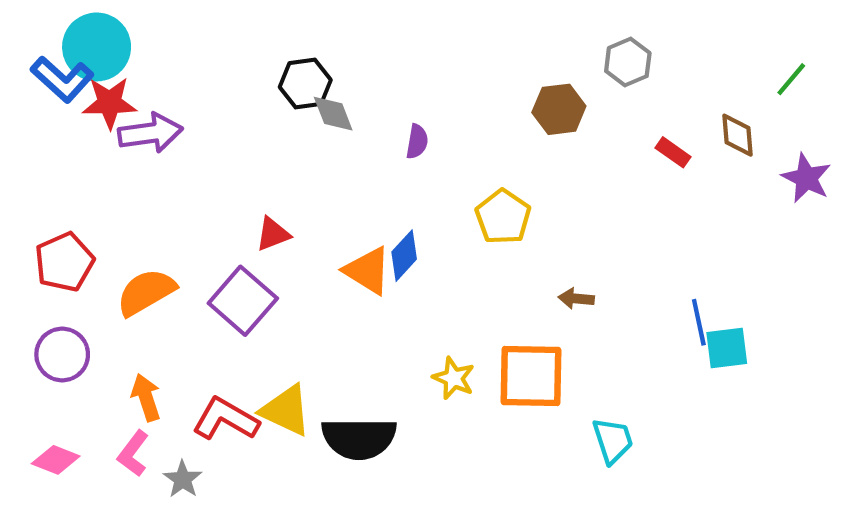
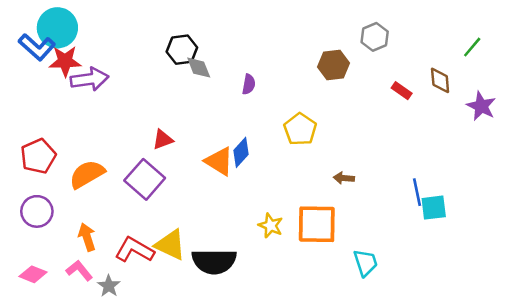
pink L-shape: (133, 453) -> (79, 270), turned 104

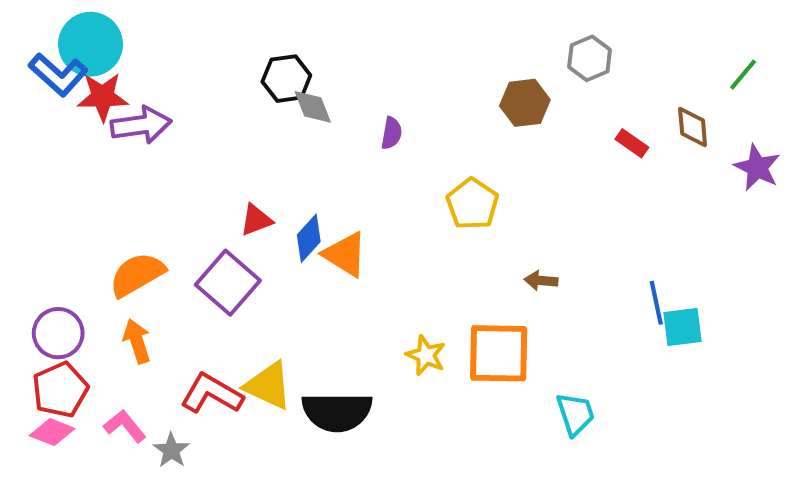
blue diamond: (241, 152) -> (309, 238), moved
red pentagon: (38, 156) -> (60, 390), moved
orange arrow: (87, 237) -> (137, 341), moved

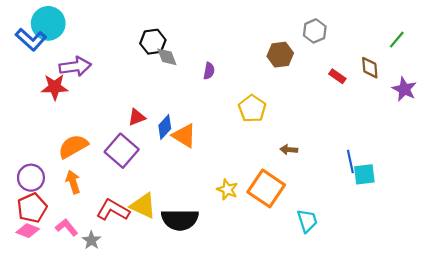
red star: (103, 97) -> (55, 87), moved
orange square: (499, 353) -> (266, 188), turned 33

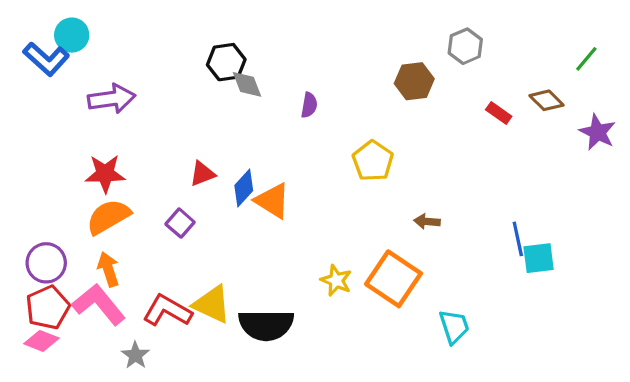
cyan circle: (48, 23) -> (72, 35), size x0.7
brown diamond: (370, 68) -> (547, 100), turned -40
red star: (55, 87) -> (105, 174), moved
purple square: (122, 151) -> (180, 223), size x0.6
pink L-shape: (67, 227) -> (99, 304), moved, size x1.6

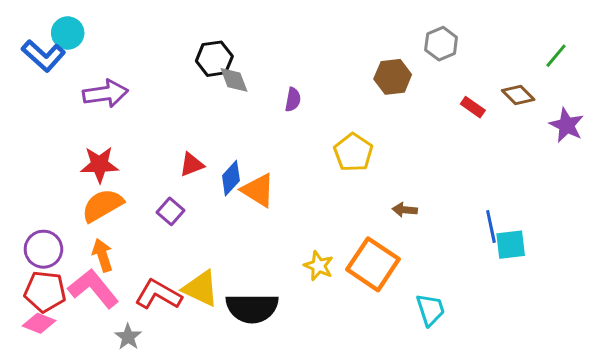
red pentagon: (48, 307) -> (45, 292), turned 30

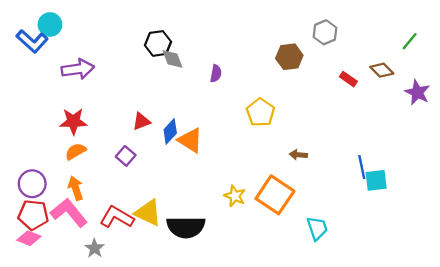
orange semicircle: (102, 205) -> (76, 151), size x0.7

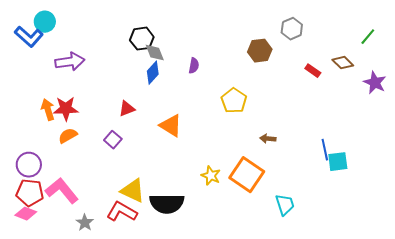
blue diamond: (170, 131) -> (153, 73), moved
orange arrow: (76, 188) -> (48, 110), moved
red L-shape: (117, 217) -> (122, 212), moved

